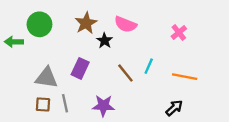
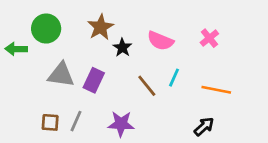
pink semicircle: (125, 24) -> (160, 41), moved
gray triangle: (46, 78) -> (61, 75), moved
gray line: (65, 103) -> (76, 121), turned 36

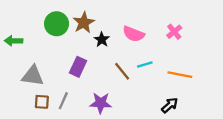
green circle: (46, 29) -> (57, 24), moved
gray triangle: (61, 75) -> (33, 76), moved
cyan line: (174, 78) -> (145, 65), turned 49

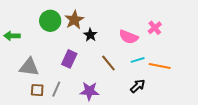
pink semicircle: (133, 34) -> (129, 37), moved
cyan line: (145, 65) -> (138, 60), moved
black arrow: (170, 105) -> (138, 86), moved

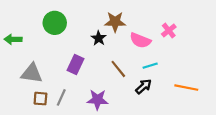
brown star: (74, 20) -> (115, 22), moved, turned 30
orange line: (160, 66) -> (186, 88), moved
black arrow: (138, 86) -> (144, 86), moved

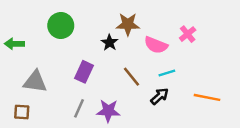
gray line: (61, 97) -> (79, 108), moved
brown square: (40, 99) -> (22, 112), moved

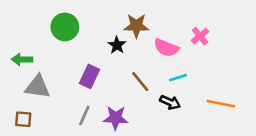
green arrow: (14, 44) -> (22, 59), moved
black arrow: (160, 96) -> (170, 102), turned 66

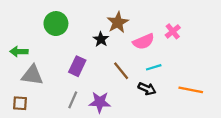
brown star: (136, 26) -> (118, 22), turned -30
pink semicircle: (166, 48) -> (144, 41), turned -45

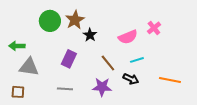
brown star: (118, 22) -> (75, 20), moved
gray line: (73, 100) -> (65, 89), turned 70
purple star: (100, 102) -> (102, 87), moved

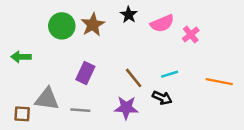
black star: (90, 35) -> (129, 15), moved
pink semicircle: (128, 37) -> (162, 23), moved
gray triangle: (29, 67) -> (47, 99), moved
orange line: (170, 80) -> (219, 82), moved

